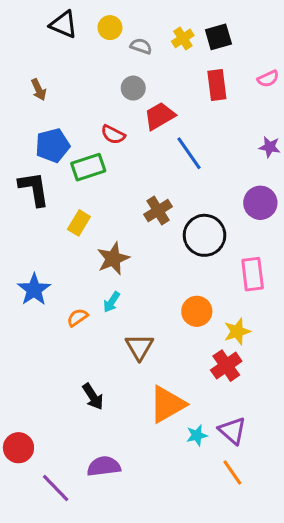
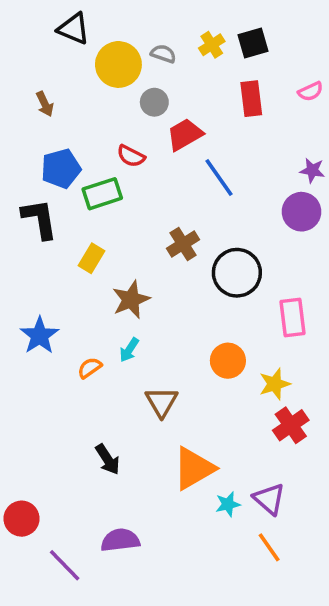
yellow circle: (110, 28) -> (118, 64), moved, size x1.6
purple circle: (260, 203) -> (302, 212), moved
red cross: (226, 366) -> (291, 425), moved

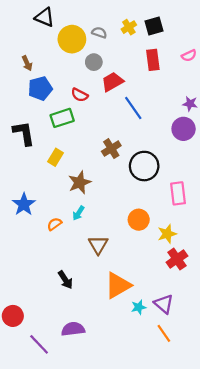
blue pentagon: (61, 169) -> (40, 88), moved

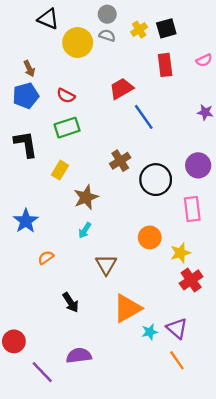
gray circle: (94, 62) -> (107, 14), moved
blue pentagon: (40, 88) -> (26, 96), moved
red semicircle: (80, 95) -> (66, 96), moved
purple circle: (184, 129) -> (198, 165), moved
orange semicircle: (54, 224) -> (46, 258), moved

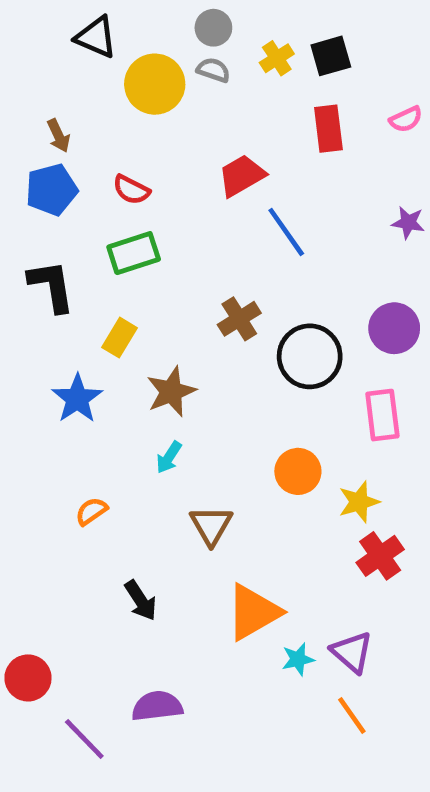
blue star: (26, 221) -> (77, 399), moved

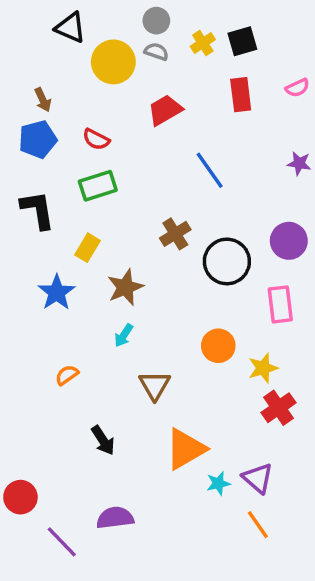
red trapezoid: (242, 176) -> (165, 110), moved

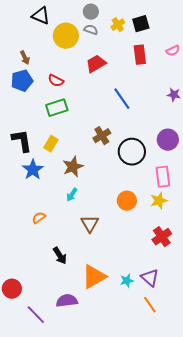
black L-shape: (38, 210) -> (22, 141), moved
yellow star: (263, 368) -> (159, 201), moved
orange triangle: (186, 449) -> (94, 277), moved

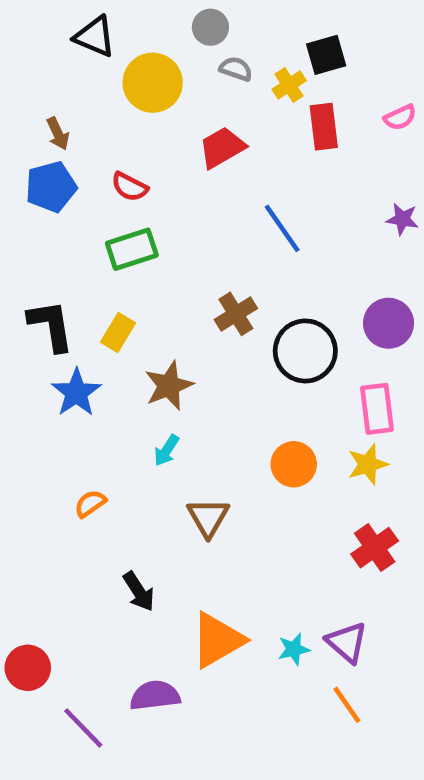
yellow cross: (118, 25) -> (289, 85), moved
gray semicircle: (91, 30) -> (236, 69), moved

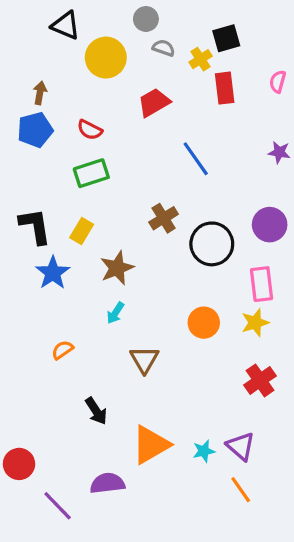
pink semicircle: (400, 117) -> (278, 82), turned 130
brown arrow: (58, 134) -> (40, 93), turned -145

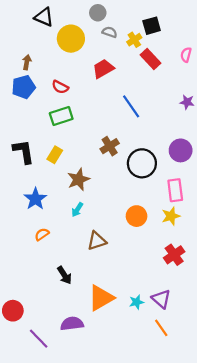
red rectangle: (225, 88) -> (150, 59), turned -36
blue star: (53, 273) -> (35, 199), moved
brown triangle: (144, 360) -> (97, 241), turned 42

